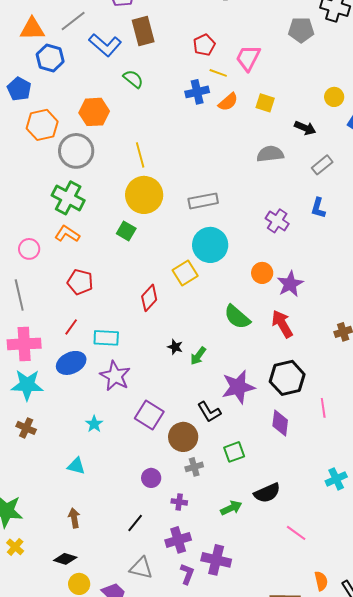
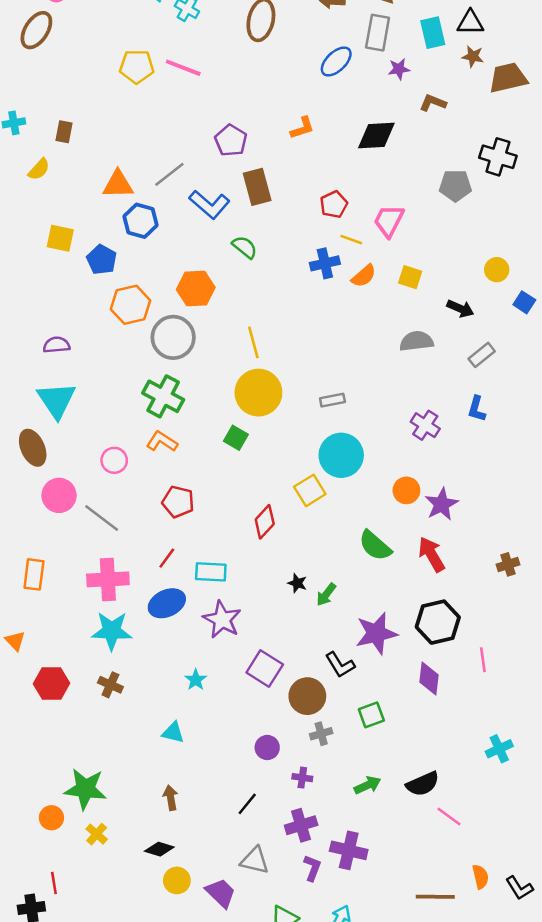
gray rectangle: (203, 201) -> (332, 400), size x0.7
gray line: (19, 295) -> (102, 518), turned -40
black semicircle: (267, 493) -> (423, 784), moved

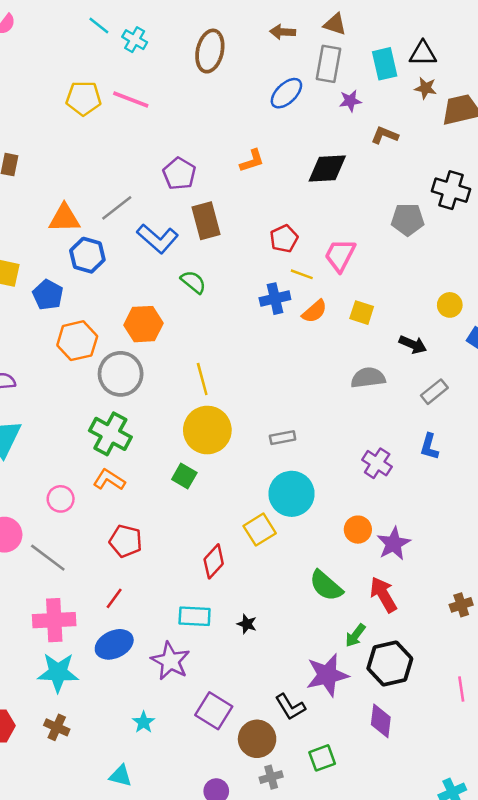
cyan rectangle: (211, 572) -> (195, 616), moved
green arrow: (326, 594) -> (355, 635), moved
pink line: (483, 660) -> (461, 689), moved

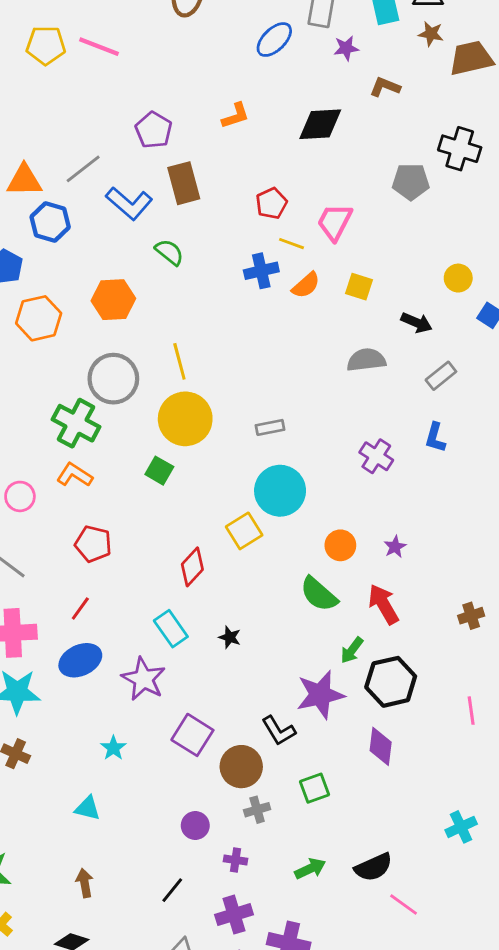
gray circle: (121, 374) -> (113, 379), moved
orange circle: (358, 530) -> (340, 545), moved
purple star: (394, 544) -> (395, 547), size x0.6
cyan rectangle: (195, 616) -> (171, 629), turned 52

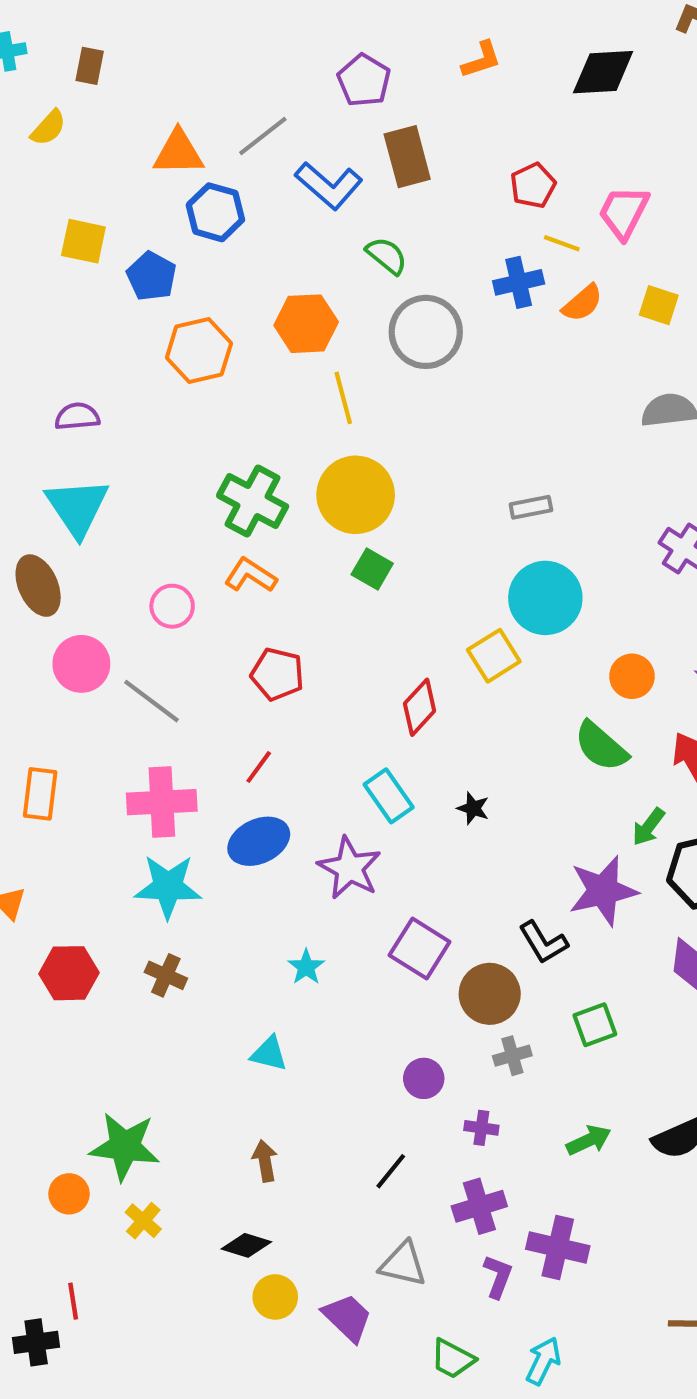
yellow line: (179, 361) -> (343, 398), moved
gray circle: (113, 379) -> (426, 332), moved
yellow circle: (185, 419) -> (356, 495), moved

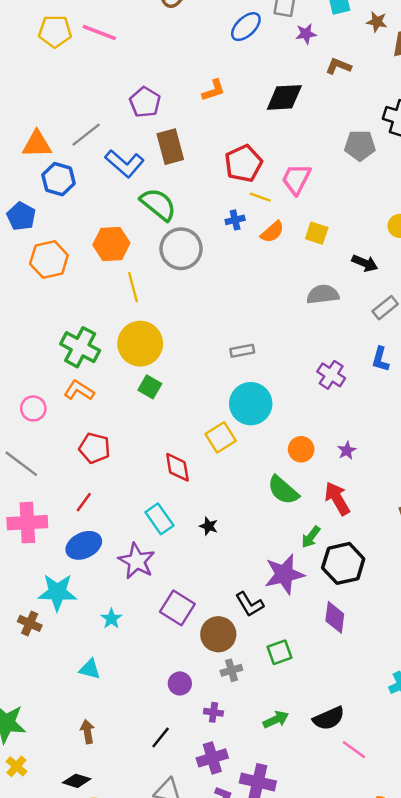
red pentagon: (533, 186) -> (243, 163), size x1.4
green semicircle: (387, 256) -> (158, 204), size x1.5
blue cross: (519, 282) -> (235, 220), size x0.7
red diamond: (420, 707) -> (177, 467), turned -52
cyan star: (168, 887) -> (57, 592), moved

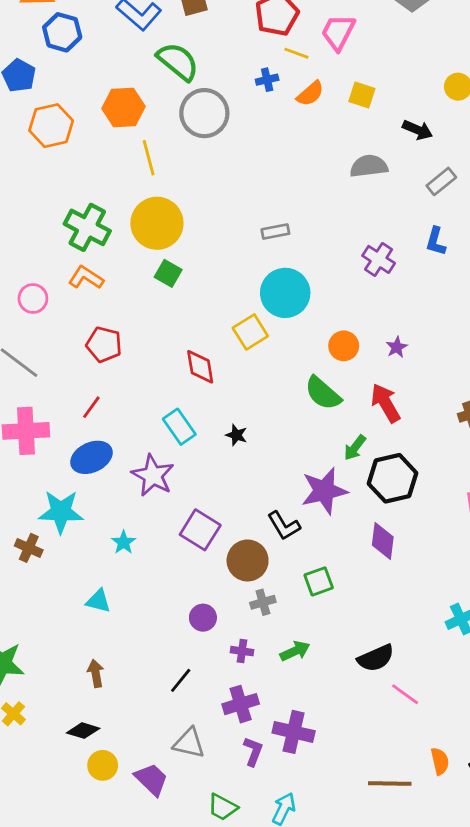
green arrow: (276, 720) -> (295, 651), moved

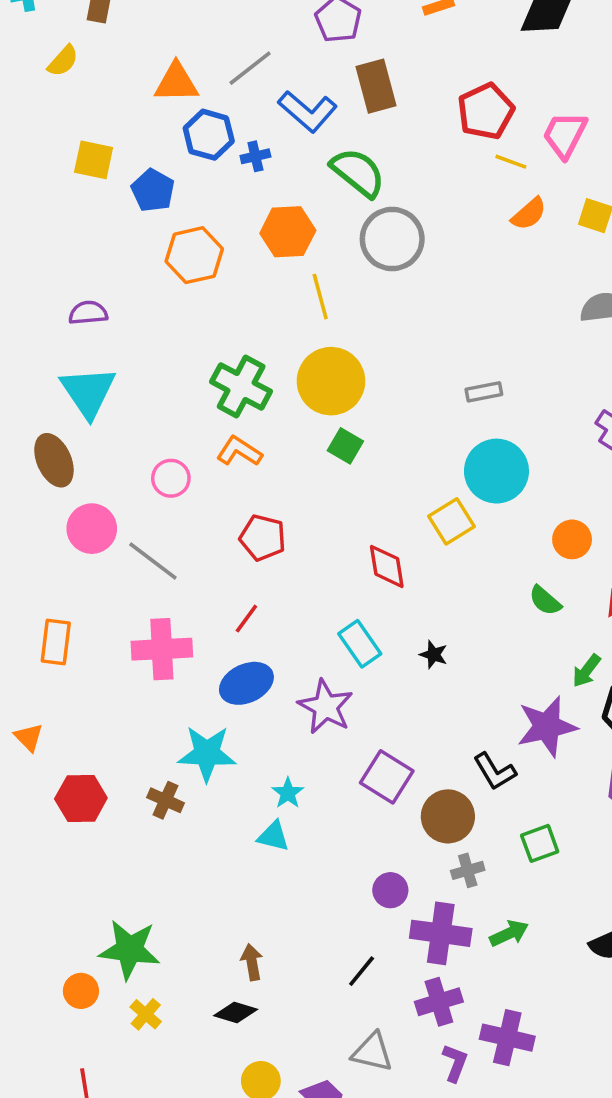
blue cross: (267, 80) -> (255, 156), moved
green semicircle: (323, 393) -> (545, 601), size x0.7
cyan triangle: (98, 601) -> (273, 836), moved
purple cross: (242, 651) -> (441, 933), size x2.0
black diamond: (83, 731) -> (236, 1012), moved

